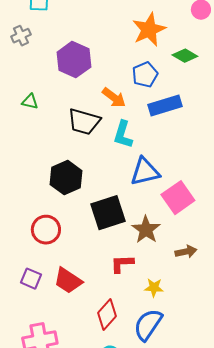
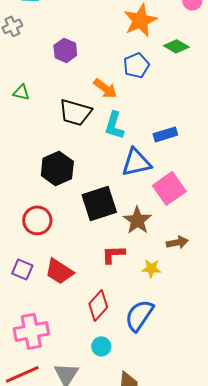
purple hexagon: (74, 60) -> (65, 50), size x0.7
blue rectangle: (165, 106) -> (165, 134), moved, size x0.7
yellow star: (154, 288) -> (151, 268), moved

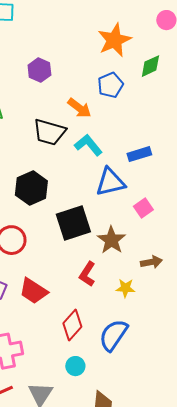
green diamond: (176, 46) -> (150, 66), turned -55
cyan L-shape: (114, 125) -> (88, 145), turned 124
pink square: (169, 188) -> (143, 208), size x0.6
red L-shape: (113, 254) -> (87, 274), turned -55

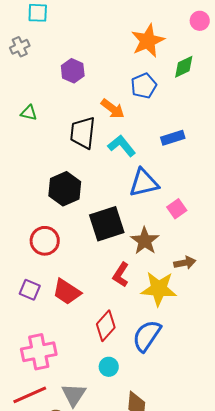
black trapezoid: (49, 132) -> (83, 133), turned 80
blue rectangle: (139, 154) -> (173, 138), moved
yellow star: (125, 288) -> (159, 289), size x1.8

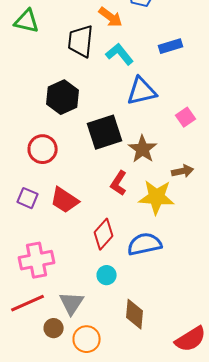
green triangle: (29, 113) -> (27, 21), size x1.5
pink square: (177, 209) -> (186, 117), moved
blue semicircle: (147, 336) -> (145, 244), turned 44

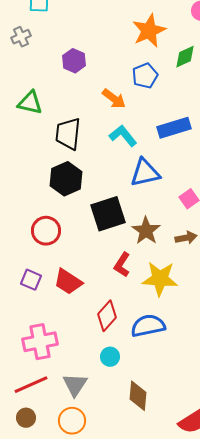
black trapezoid: (81, 41) -> (68, 134), moved
blue rectangle: (171, 46) -> (174, 128), size x1.4
brown arrow: (183, 171) -> (186, 238), moved
brown circle: (54, 328) -> (26, 418), moved
orange circle: (87, 339) -> (72, 421), moved

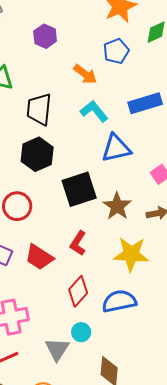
red L-shape: (122, 265) -> (78, 243), moved
gray triangle: (75, 385) -> (57, 349), moved

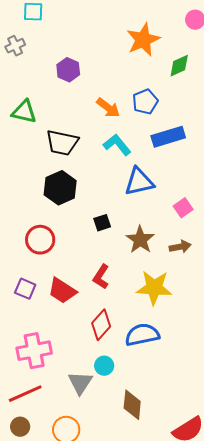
blue pentagon: (116, 51) -> (145, 102), moved
black trapezoid: (39, 109) -> (62, 143), turned -84
black square: (79, 189) -> (102, 223), size x0.5

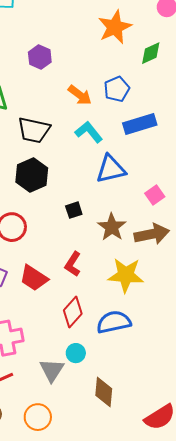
brown arrow: (180, 247) -> (152, 234), size x1.6

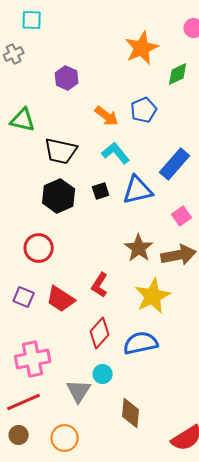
blue rectangle: (140, 124) -> (175, 164), moved, turned -32
black square: (74, 210) -> (101, 191), moved
yellow star: (126, 275) -> (153, 296), turned -30

